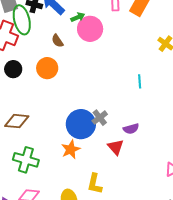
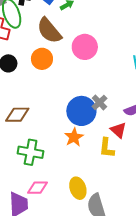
pink circle: (90, 29) -> (85, 47), moved
brown semicircle: (57, 41) -> (49, 31), size x2.0
yellow L-shape: (95, 184) -> (107, 148), moved

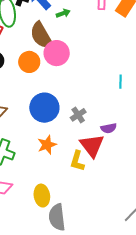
pink circle: (85, 47) -> (57, 53), moved
blue circle: (81, 111) -> (44, 108), moved
red triangle: (118, 130) -> (92, 146), size x1.5

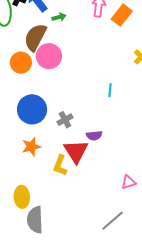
brown semicircle: (41, 35) -> (35, 37), turned 52

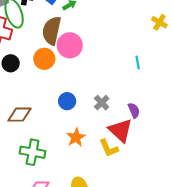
blue circle: (32, 109) -> (67, 101), size x0.6
purple semicircle: (94, 136) -> (134, 110), turned -91
yellow L-shape: (60, 165) -> (109, 148), turned -30

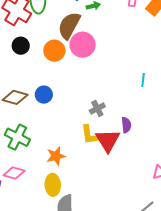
blue circle: (67, 101) -> (44, 95), moved
orange star: (76, 137) -> (56, 156), moved
yellow L-shape: (109, 148) -> (89, 135), moved

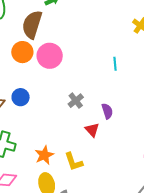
pink circle: (83, 45) -> (50, 56), moved
yellow L-shape: (89, 135) -> (74, 162), moved
red triangle: (108, 140) -> (92, 130), size x0.6

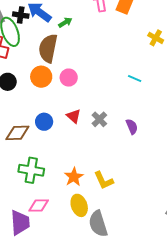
pink circle: (50, 56) -> (69, 78), size x0.7
cyan line: (115, 64) -> (135, 79), turned -56
red triangle: (92, 130) -> (74, 116), moved

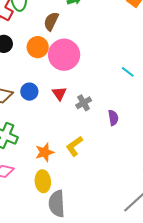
brown semicircle: (48, 48) -> (51, 21), size x0.7
pink circle: (69, 78) -> (64, 55), size x1.8
yellow L-shape: (104, 180) -> (74, 146), moved, turned 65

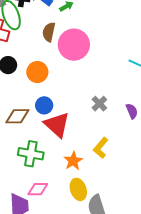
orange circle: (38, 47) -> (37, 72), moved
pink circle: (64, 55) -> (74, 45), moved
red triangle: (59, 93) -> (57, 125), moved, size x1.8

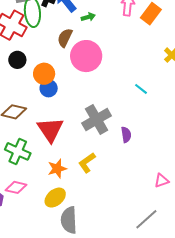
gray cross: (99, 104) -> (97, 119), size x1.8
blue circle: (44, 105) -> (49, 88), moved
yellow ellipse: (78, 189) -> (55, 198), turned 55

